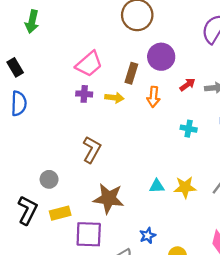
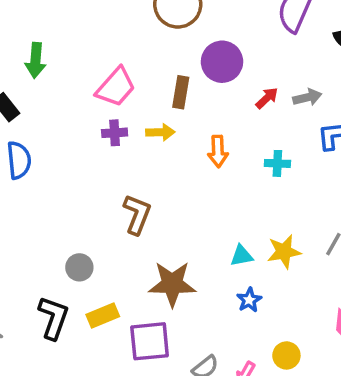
green arrow: (32, 22) -> (36, 60), moved
orange arrow: (153, 97) -> (218, 151), moved
blue star: (148, 236) -> (249, 300), moved

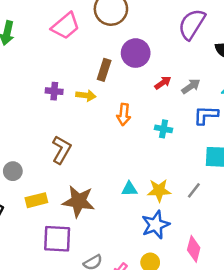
pink trapezoid: (116, 87) -> (66, 26), moved
gray arrow: (307, 97) -> (191, 86), turned -30
gray circle: (79, 267) -> (13, 171), moved
blue star: (249, 300) -> (156, 225), moved, size x1.6
yellow rectangle: (103, 315) -> (36, 200), moved

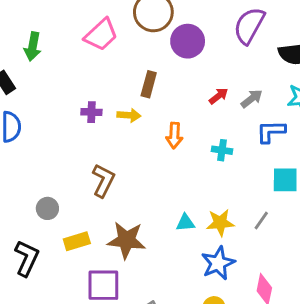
purple circle: (136, 53) -> (188, 41), moved

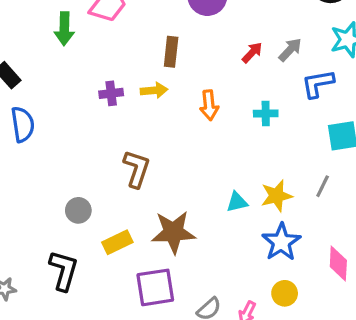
green arrow: (33, 47) -> (64, 29), moved

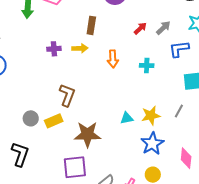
yellow rectangle: (117, 242) -> (54, 121), moved

